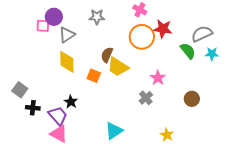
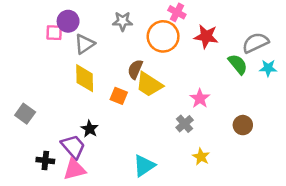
orange circle: (142, 37) -> (163, 36), moved
black cross: (33, 108) -> (45, 160), moved
pink triangle: (59, 134) -> (74, 169), turned -42
yellow star: (167, 135) -> (201, 157), moved

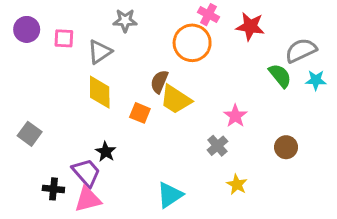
purple circle: (68, 21) -> (27, 29), moved
gray star: (123, 21) -> (125, 21), moved
red star: (206, 36) -> (250, 26), moved

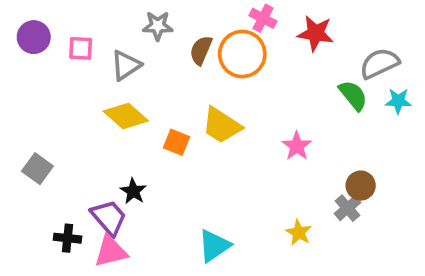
brown semicircle: (159, 82) -> (201, 50), moved
yellow diamond: (100, 92) -> (126, 116), turned -48
gray cross: (217, 146) -> (347, 208), moved

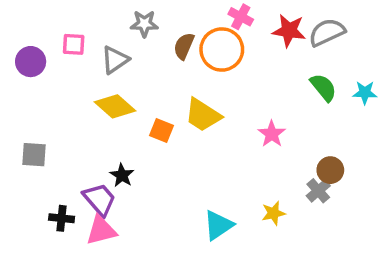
purple circle: (34, 37) -> (31, 62), moved
gray semicircle: (379, 63) -> (327, 32), moved
gray square: (37, 169) -> (34, 155), turned -32
yellow star: (299, 233) -> (273, 213), turned 30
cyan triangle: (214, 246) -> (218, 225), moved

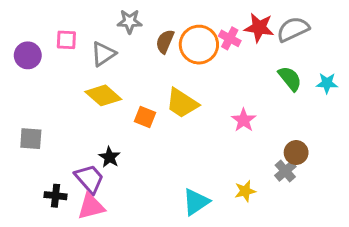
pink cross: (241, 17) -> (230, 38), moved

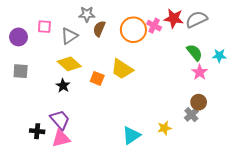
brown semicircle: (165, 41) -> (99, 29), moved
pink star: (244, 120) -> (200, 72), moved
gray square: (31, 139) -> (21, 71), moved
black star: (109, 157) -> (63, 86), moved

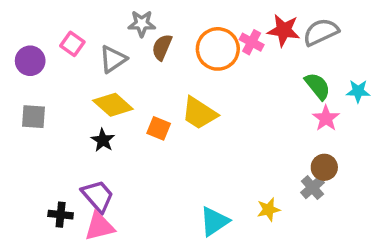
pink square: (44, 27) -> (72, 44), turned 32

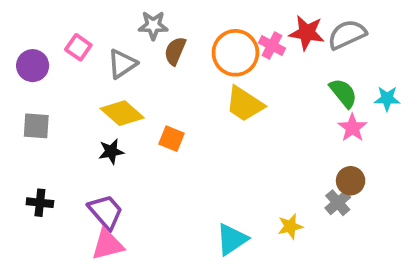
yellow trapezoid: (199, 113) -> (245, 104), moved
black star: (103, 140) -> (111, 151), turned 30
black cross: (61, 215) -> (40, 203), moved

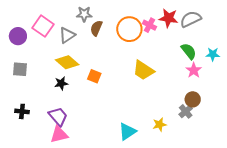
pink square: (78, 47) -> (43, 26), size x1.5
yellow trapezoid: (245, 104) -> (143, 70), moved

